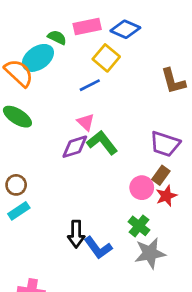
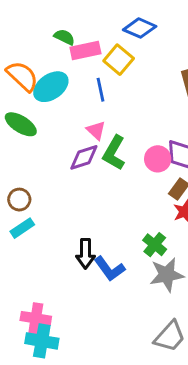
pink rectangle: (87, 27) -> (85, 51), moved
cyan ellipse: (38, 58) -> (51, 87), moved
blue line: (90, 85) -> (100, 90), turned -75
green L-shape: (102, 143) -> (114, 153), turned -112
pink circle: (142, 188) -> (158, 159), moved

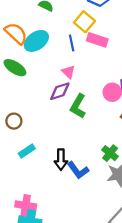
pink rectangle: (85, 51) -> (97, 40), moved, turned 30
green L-shape: (114, 153) -> (78, 106), moved
cyan rectangle: (22, 228) -> (27, 151), moved

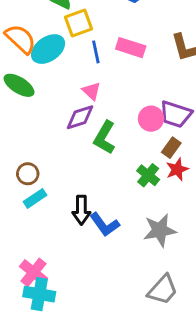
yellow square: (84, 22) -> (78, 23), moved, turned 30
brown circle: (14, 121) -> (28, 174), moved
green cross: (110, 153) -> (148, 175), moved
pink cross: (26, 205) -> (34, 272), turned 30

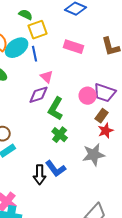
blue line: (96, 52) -> (35, 54), moved
green cross: (148, 175) -> (60, 135), moved
black arrow: (81, 210) -> (40, 175), moved
gray star: (160, 230) -> (94, 155), moved

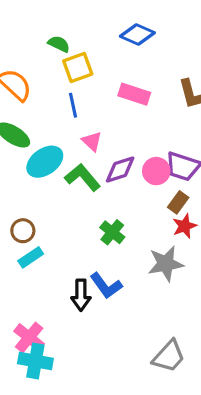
cyan ellipse: (17, 48) -> (45, 162), moved
purple diamond: (39, 95) -> (120, 170), moved
green L-shape: (56, 109) -> (82, 177), moved, turned 110

